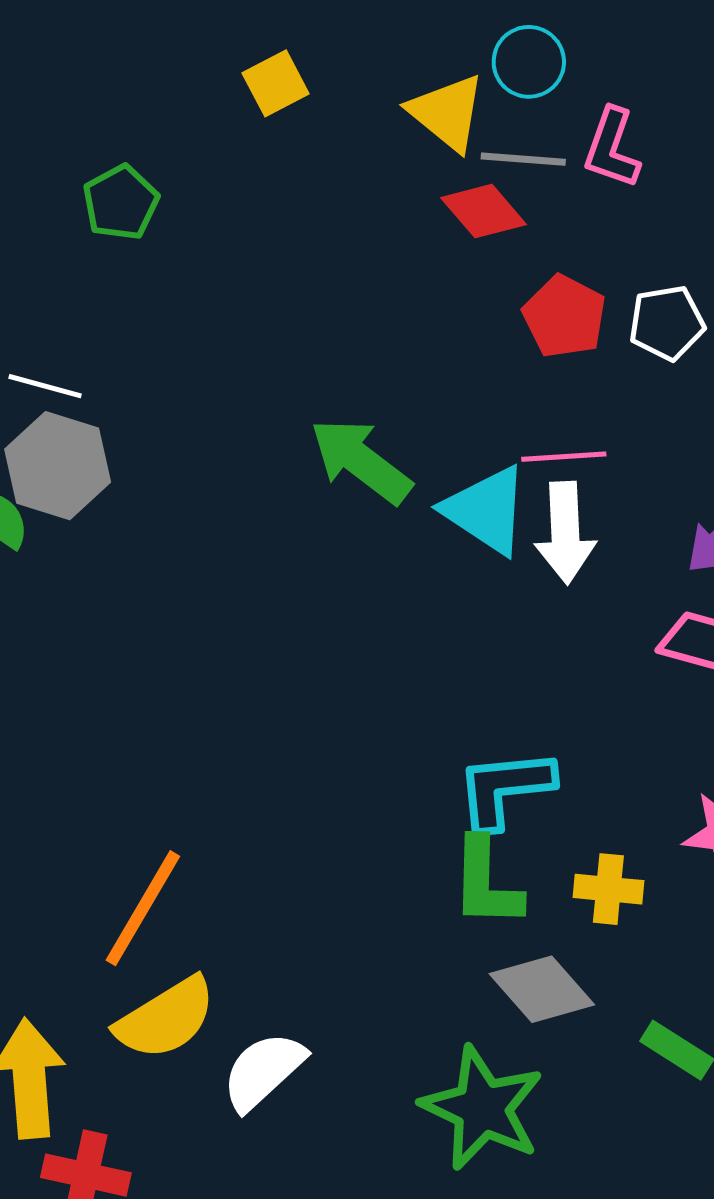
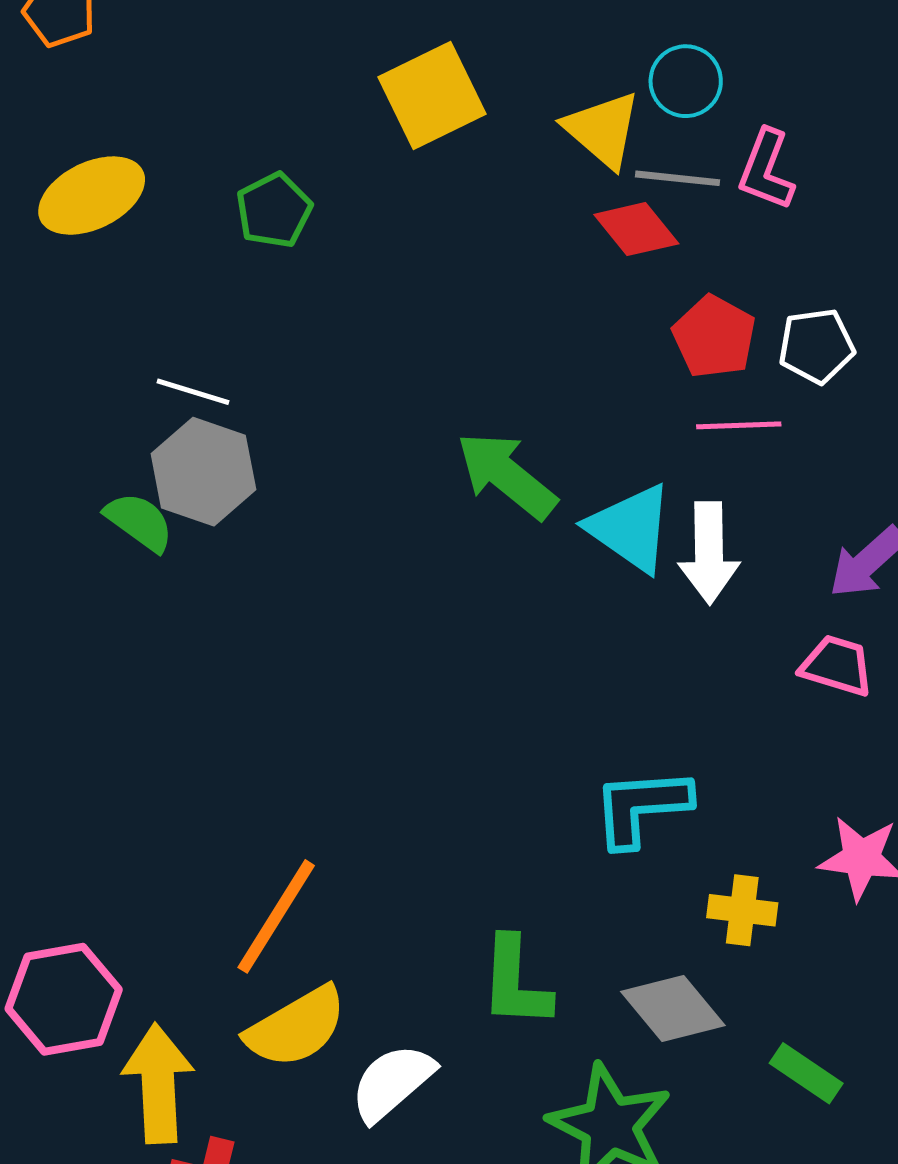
yellow square: (276, 83) -> (432, 96), size x1.6
pink line: (564, 457) -> (739, 425), moved
green L-shape: (486, 883) -> (515, 982), moved

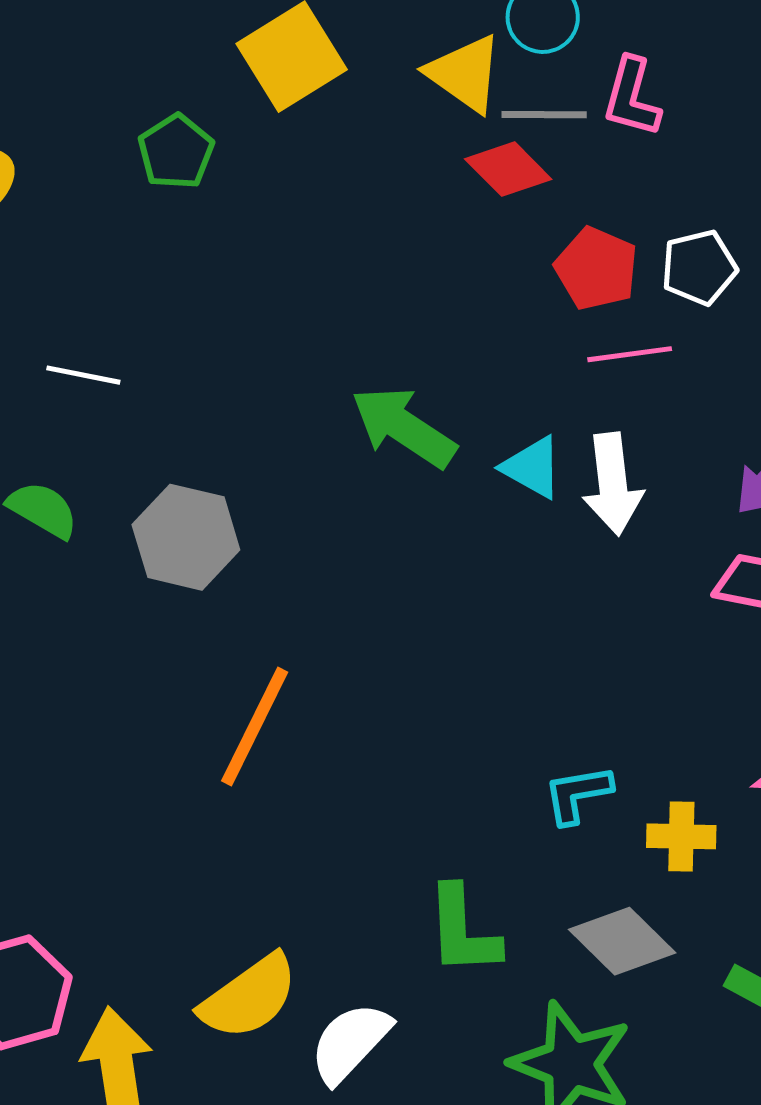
green pentagon: (274, 210) -> (176, 152), moved
gray hexagon: (203, 472) -> (186, 537), moved
cyan triangle: (631, 528) -> (532, 467), size x0.7
cyan L-shape: (641, 807) -> (578, 794), moved, size x0.7
orange line: (276, 916) -> (255, 727), moved

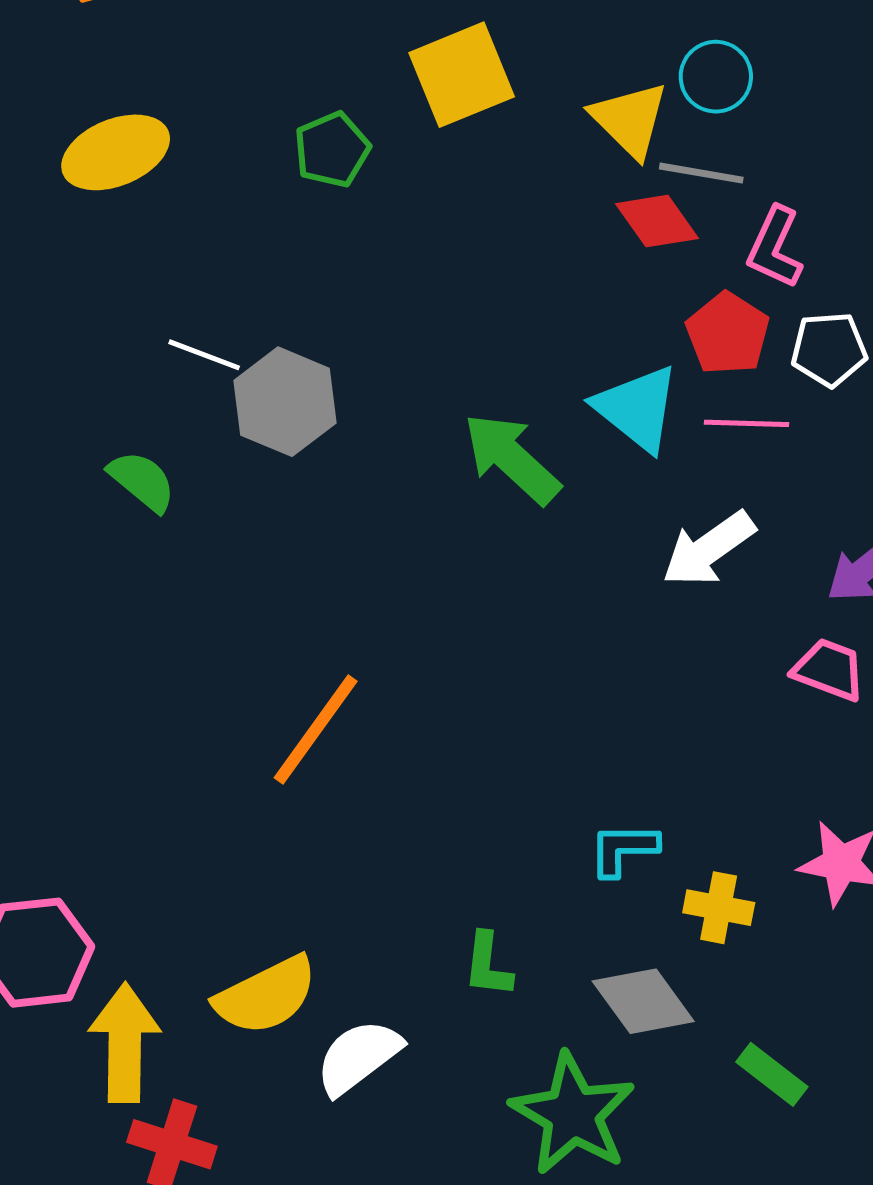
pink L-shape: (632, 97) -> (775, 248), moved
cyan triangle: (532, 467) -> (637, 408), moved, size x1.4
white arrow: (613, 484) -> (709, 549), turned 52
gray hexagon: (186, 537) -> (285, 402), moved
green L-shape: (463, 931) -> (488, 965), size x0.7

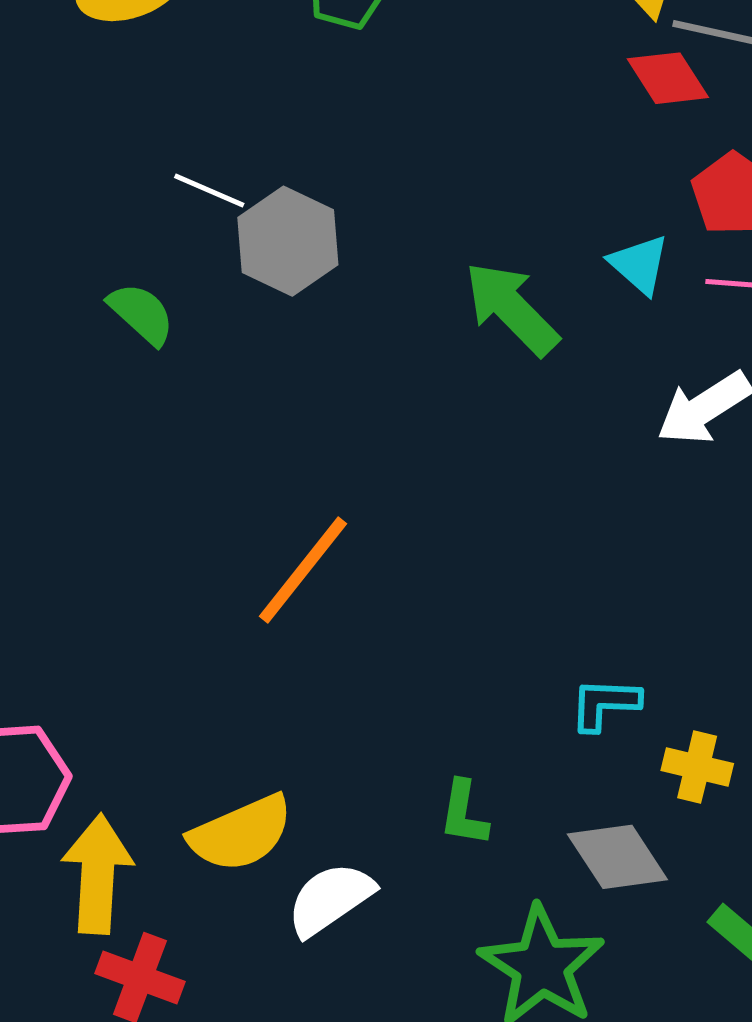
cyan triangle: (637, 408) -> (639, 264), size x0.7

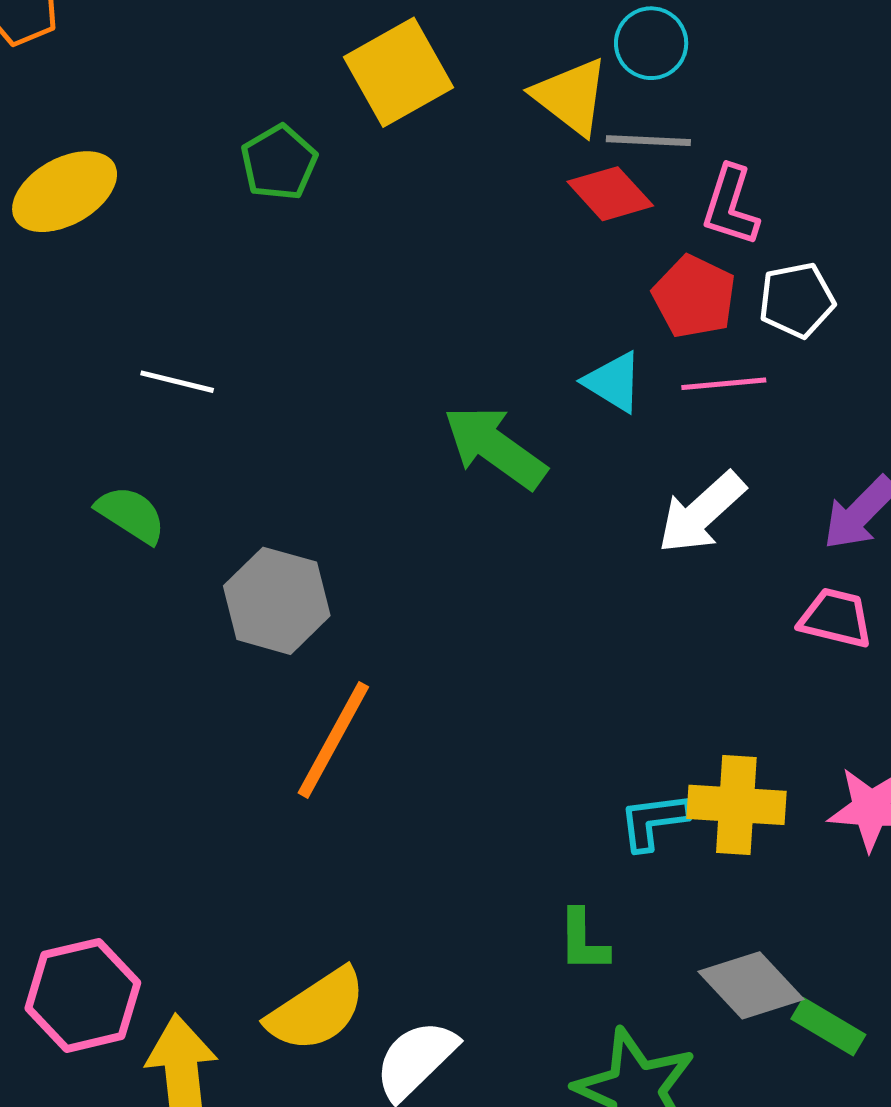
gray hexagon: (288, 241) -> (277, 601), moved
yellow cross: (697, 767) -> (736, 805), moved, size x1.4
green L-shape: (464, 813) -> (583, 941), moved
gray diamond: (617, 857) -> (751, 985), moved

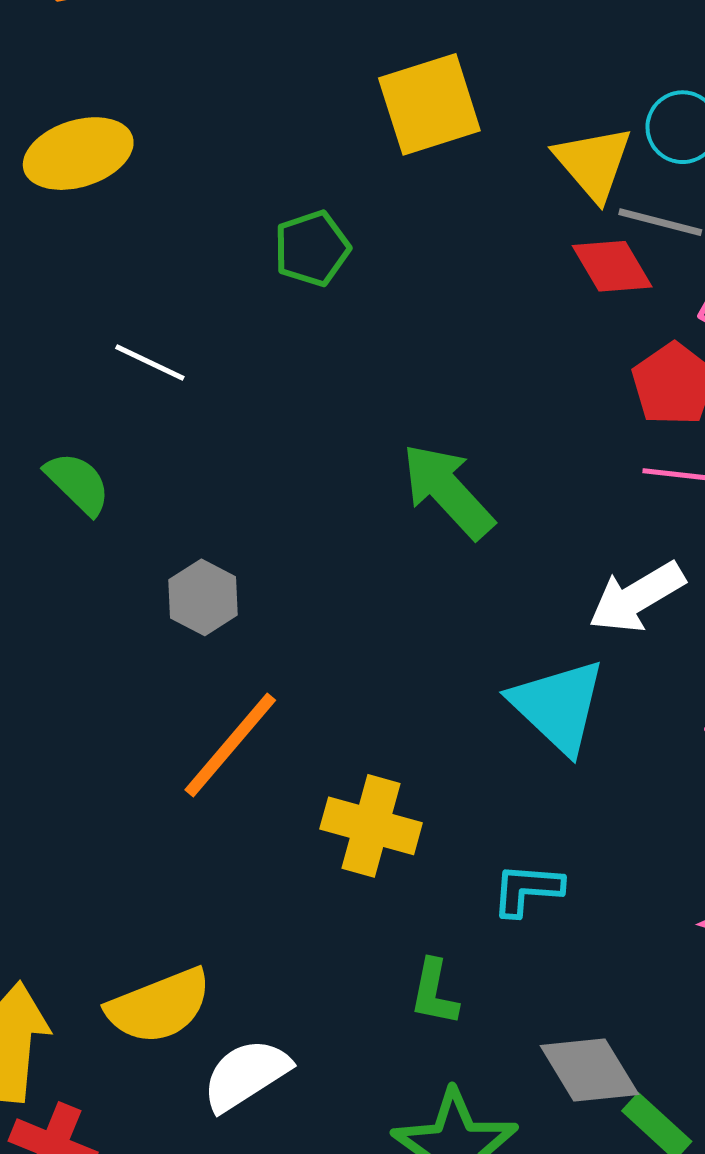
green pentagon: (279, 162) -> (312, 248), moved
cyan triangle: (613, 382) -> (558, 706), moved, size x1.6
gray hexagon: (277, 601) -> (203, 597), size x0.7
yellow cross: (736, 805) -> (371, 826), moved

